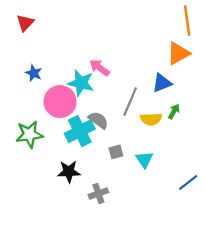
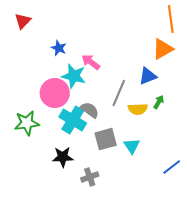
blue star: (34, 73) -> (59, 48), moved
cyan cross: (80, 131) -> (73, 120), turned -32
gray square: (116, 152) -> (106, 139), size x1.6

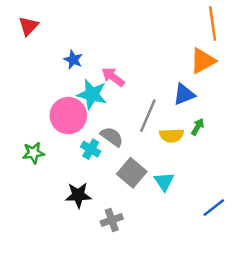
cyan cross: (73, 120) -> (91, 149), size x0.6
green star: (27, 123) -> (33, 153), size x0.7
gray square: (106, 139) -> (132, 173), turned -35

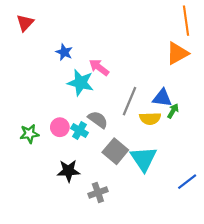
blue triangle: (184, 94) -> (162, 98), moved, turned 30
pink circle: (68, 116) -> (60, 127), moved, size x0.6
cyan triangle: (164, 181) -> (144, 159), size x1.5

